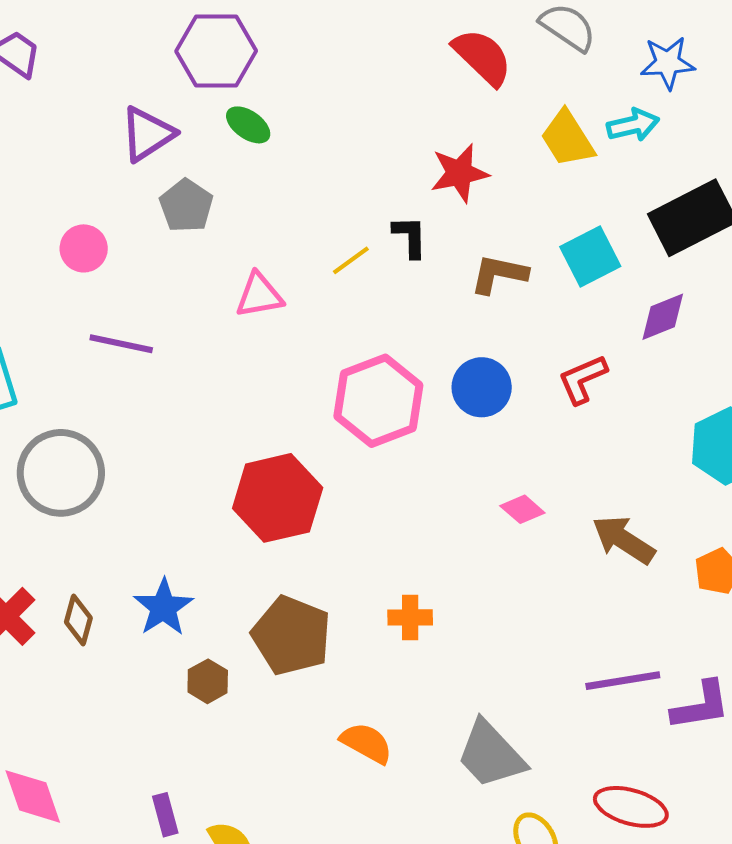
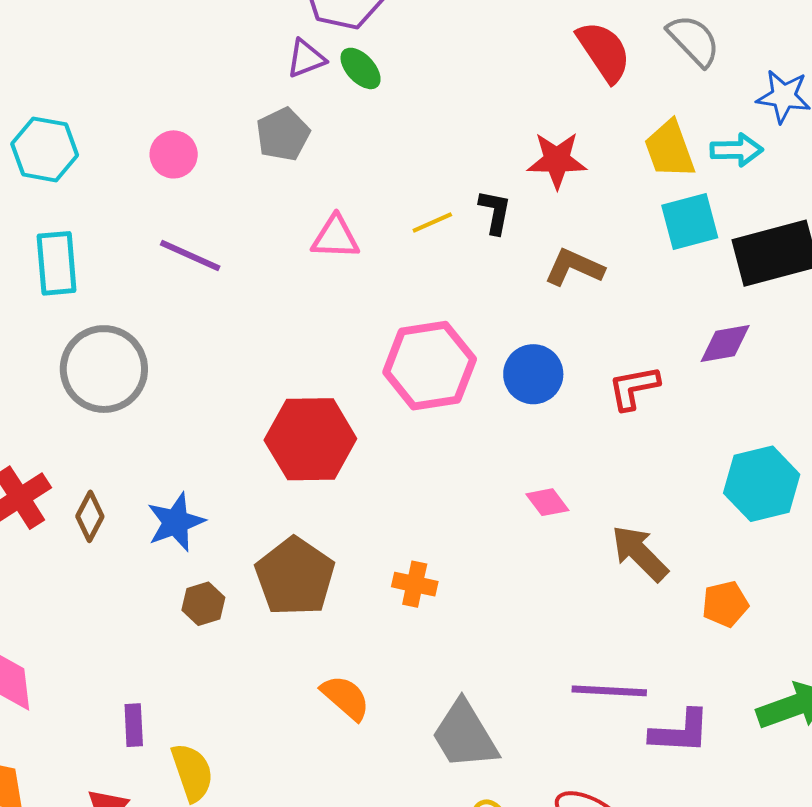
purple triangle: (147, 134) -> (306, 58), moved, size x0.7
cyan square: (590, 256) -> (690, 221), moved

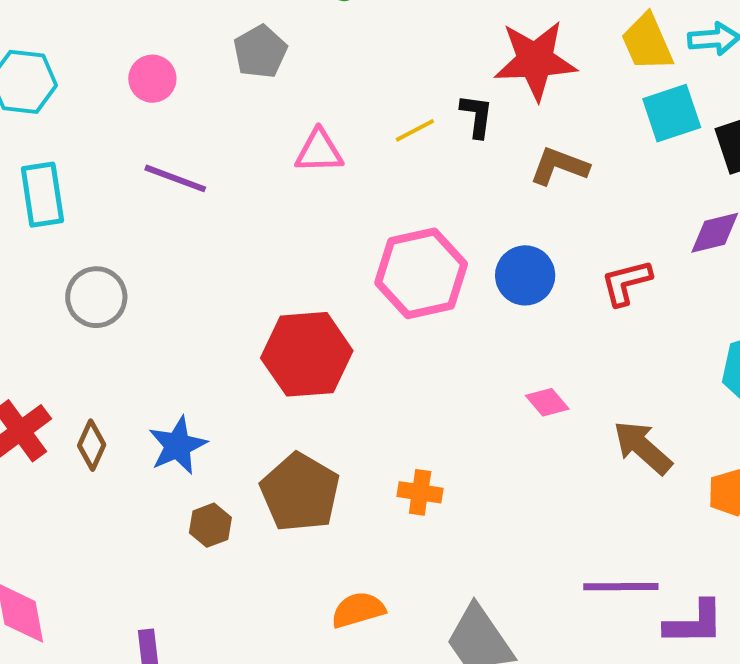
red star: (557, 160) -> (535, 60), size x1.4
gray circle: (104, 369) -> (96, 297), size x0.7
orange semicircle: (345, 698) -> (358, 610), turned -54

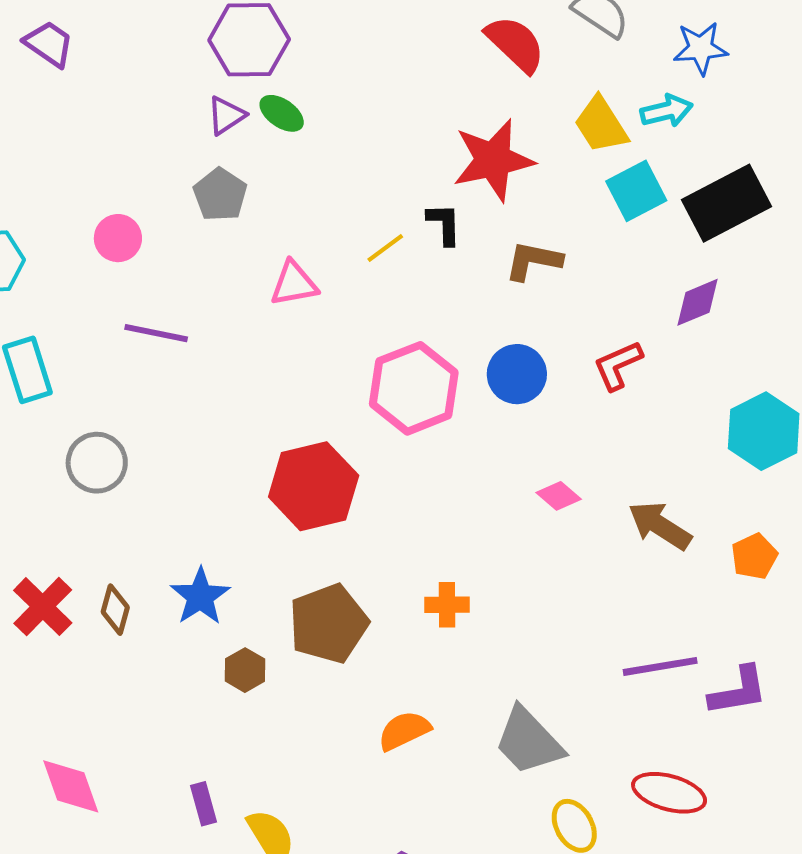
brown pentagon: (300, 492) -> (328, 624), turned 30

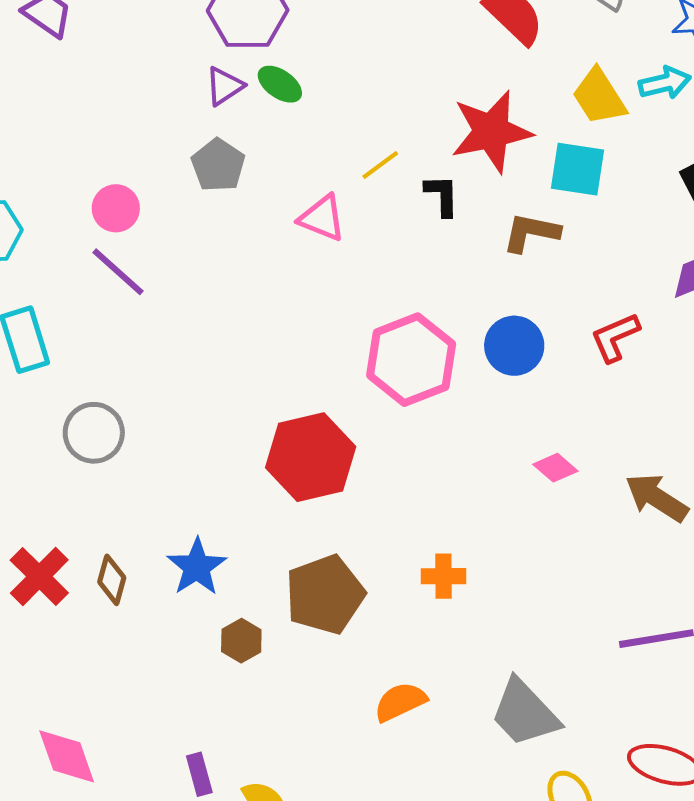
cyan square: (636, 191) -> (578, 169), moved, turned 36
yellow line: (385, 248) -> (380, 165), moved
pink triangle: (294, 284) -> (322, 218), moved, turned 32
purple line: (156, 333) -> (118, 272), moved, turned 30

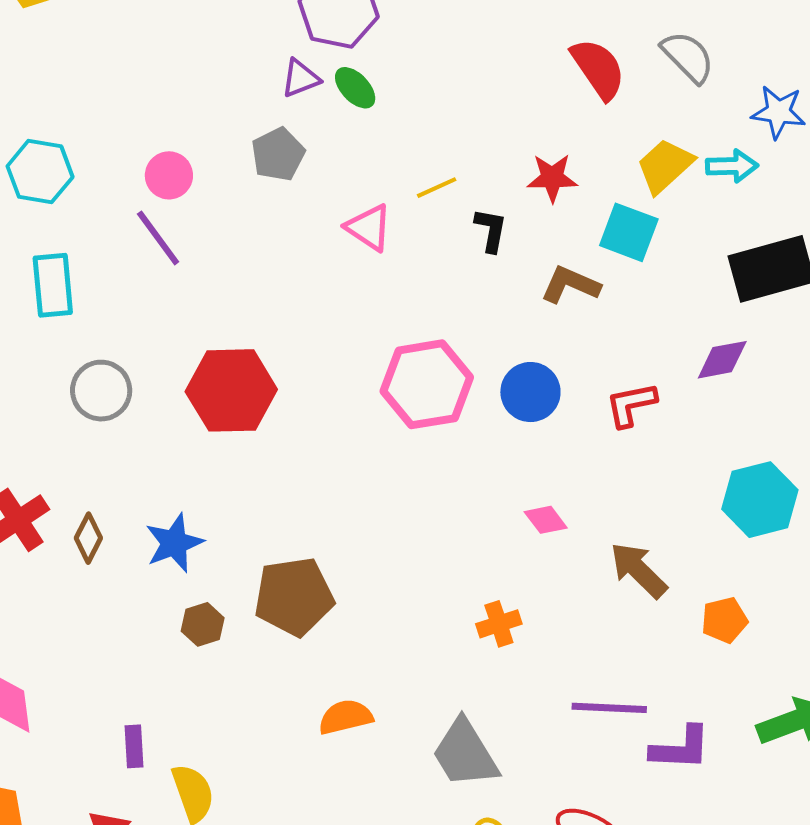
yellow trapezoid: (599, 97) -> (665, 166), turned 68
red star: (491, 132) -> (552, 178), size x0.6
red hexagon: (311, 457) -> (231, 390), moved
orange cross: (444, 576) -> (499, 624), moved, turned -30

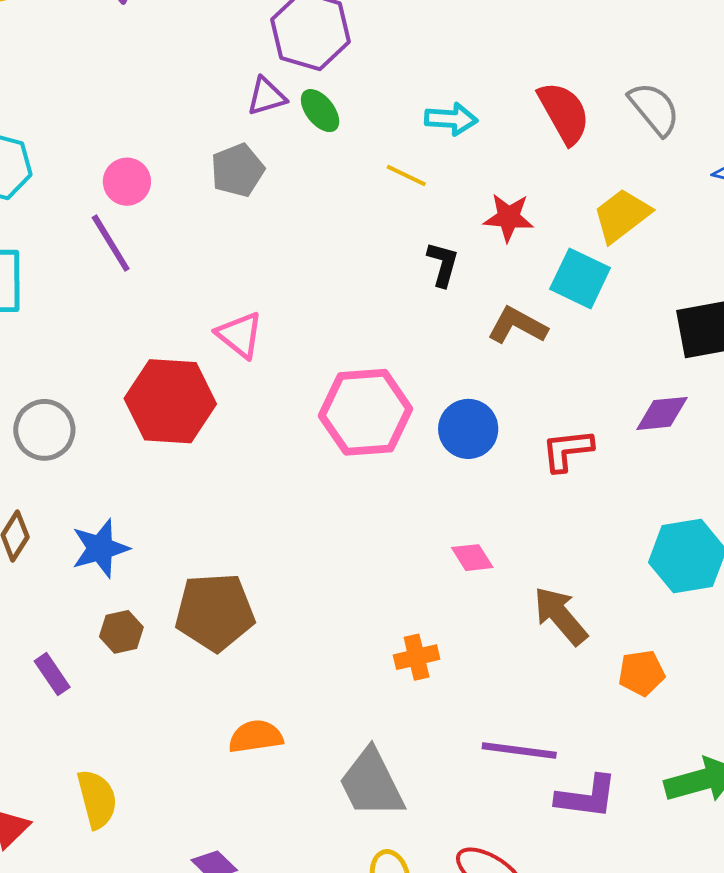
cyan arrow: (732, 166) -> (451, 119), moved
yellow line: (437, 188) -> (406, 176), moved, turned 45
pink triangle: (369, 228) -> (240, 335), moved
gray circle: (101, 391) -> (44, 430), moved
purple rectangle: (134, 746) -> (52, 674), moved, turned -36

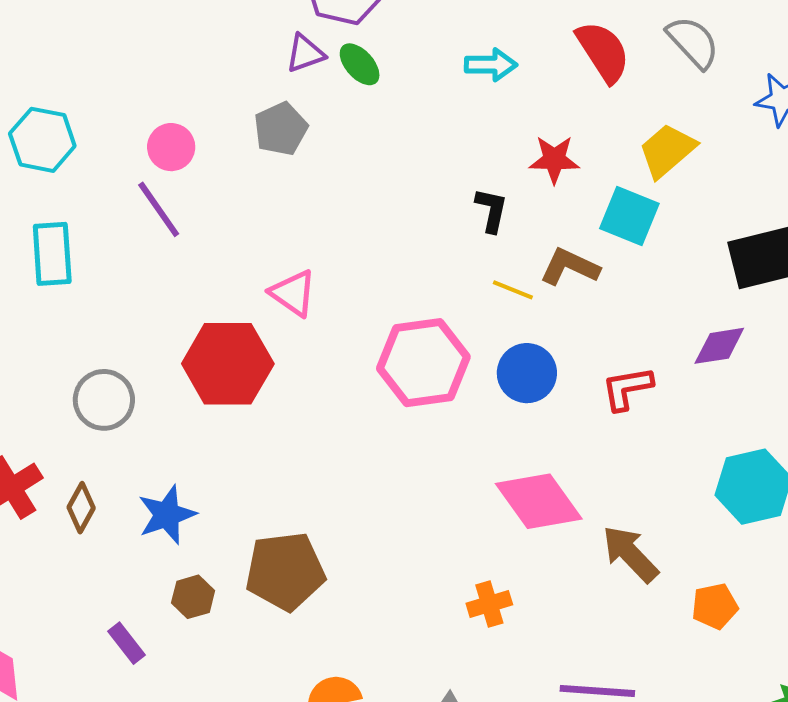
yellow line: (406, 176) -> (513, 290), moved
pink diamond: (472, 558) -> (539, 501), size x2.0

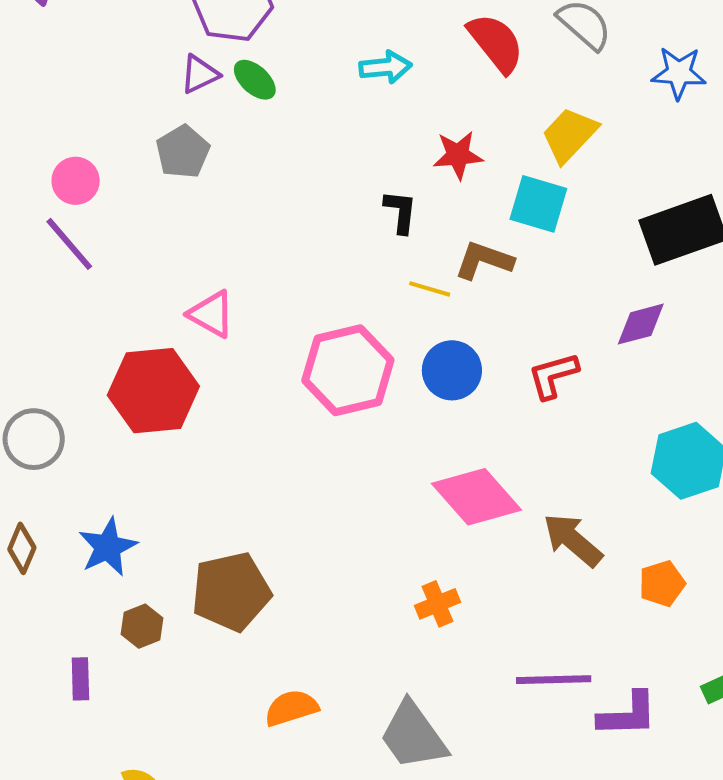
purple rectangle: (127, 643) -> (80, 679), turned 42

